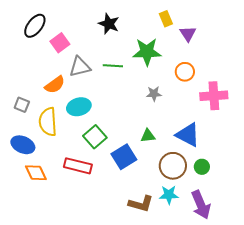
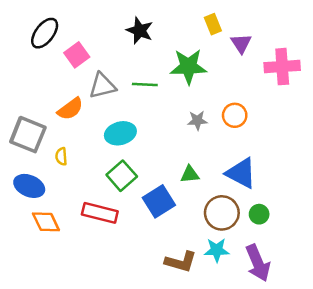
orange circle: (185, 72) -> (235, 115), moved
pink cross: (214, 96) -> (282, 67), moved
gray square: (22, 105) -> (28, 135), size x1.8
cyan ellipse: (79, 107) -> (120, 133), moved
yellow semicircle: (48, 122) -> (61, 156), size x0.5

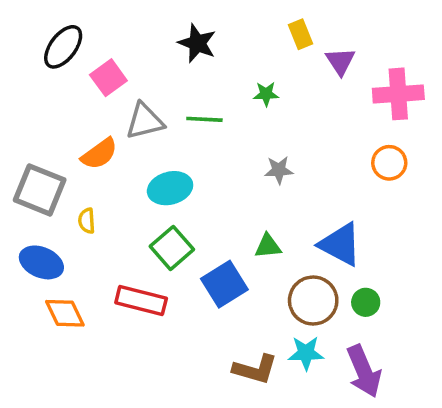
green star: (188, 67) -> (266, 94), size x0.5
orange circle: (235, 115) -> (389, 163), moved

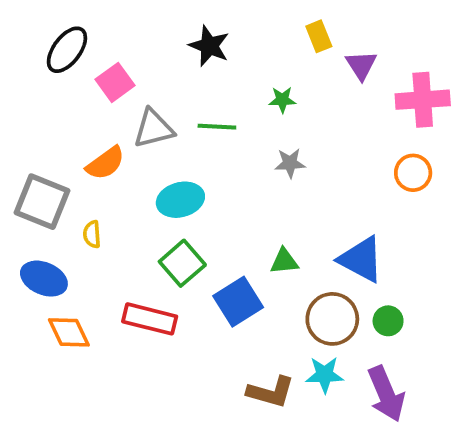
gray star: (279, 170) -> (290, 163), moved

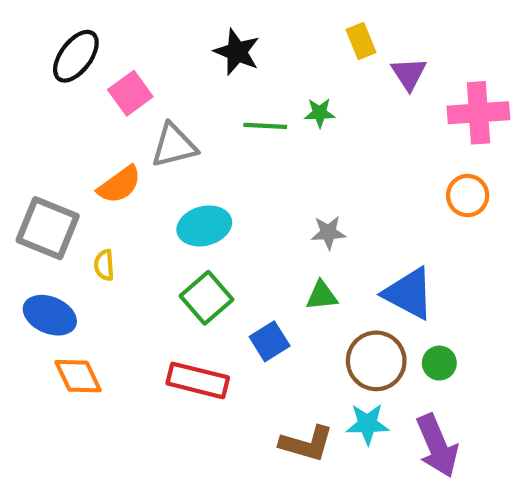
green line: (217, 127) -> (265, 126), moved
gray star: (290, 163) -> (328, 233), moved
blue square: (238, 302) -> (270, 341), size x0.7
red rectangle: (150, 319) -> (198, 380), moved

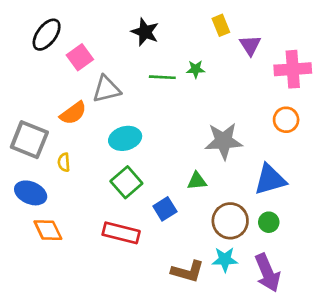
gray star: (328, 233) -> (224, 141), moved, size x1.8
blue triangle: (409, 293) -> (270, 180), moved, turned -44

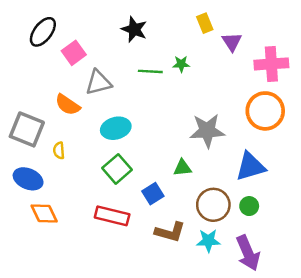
orange semicircle: (73, 113) -> (68, 105), turned 70
orange circle: (286, 120) -> (265, 111), size x1.6
brown L-shape: (188, 271) -> (170, 232), moved

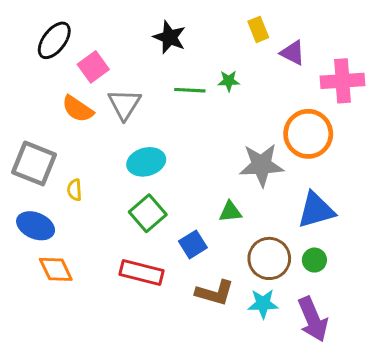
purple triangle: (232, 42) -> (293, 53), turned -30
gray triangle: (98, 83) -> (124, 104), turned -44
orange semicircle: (68, 105) -> (78, 109), moved
orange circle: (265, 111) -> (308, 134), moved

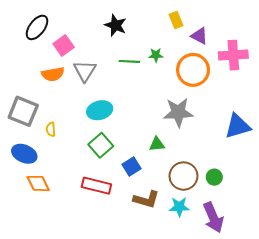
orange semicircle: (78, 109) -> (53, 74), turned -45
orange circle: (308, 134) -> (193, 70), moved
blue triangle: (316, 210) -> (238, 126), moved

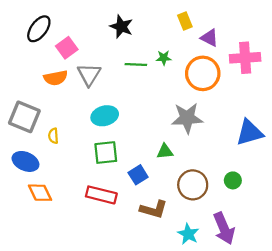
green square: (101, 145) -> (106, 153), turned 35
green circle: (214, 177) -> (233, 180), moved
cyan star: (179, 207) -> (188, 234), moved, turned 30

